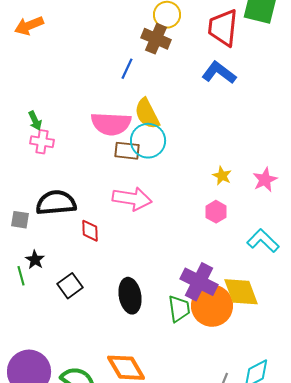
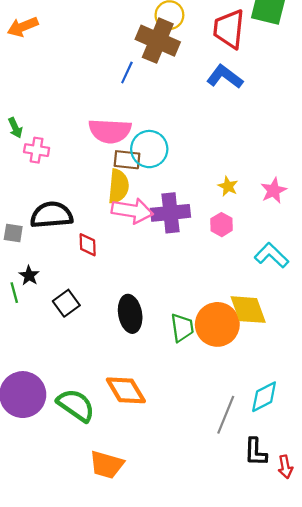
brown cross: (156, 39) -> (158, 41), size x1.4
yellow semicircle: (147, 114) -> (118, 186), moved, turned -148
green arrow: (35, 121) -> (15, 128), moved
purple cross: (199, 282) -> (171, 213), moved, turned -33

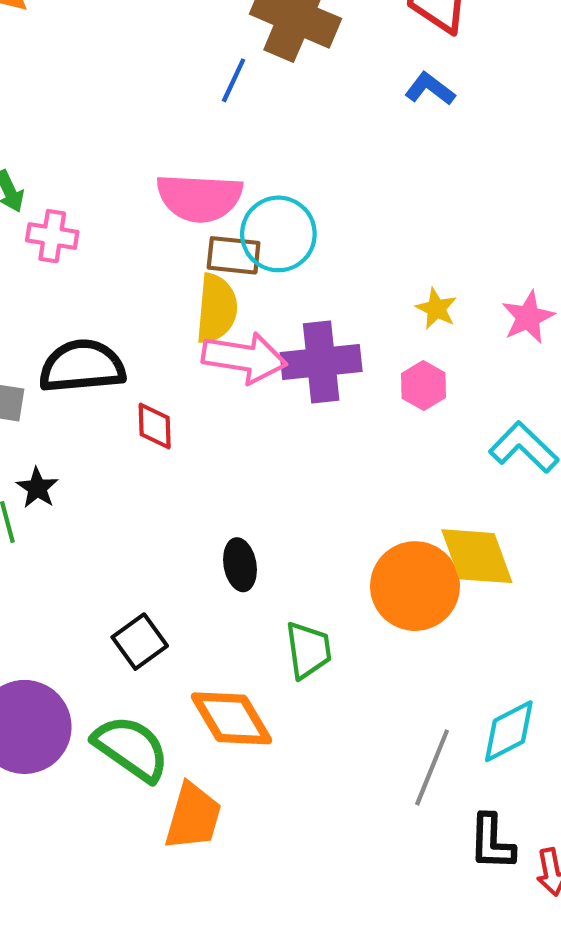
blue L-shape: (225, 77) -> (430, 89), size x0.7
black square: (66, 303) -> (140, 642), moved
black ellipse: (130, 314) -> (240, 565), size x0.7
green trapezoid: (182, 328) -> (308, 650), moved
orange trapezoid: (107, 465) -> (193, 817), moved, turned -90

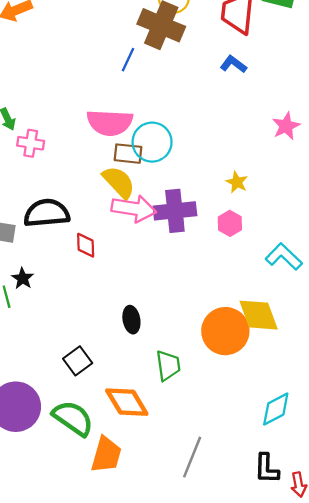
yellow semicircle: (217, 309) -> (119, 182), turned -48
pink star: (528, 317) -> (286, 126), moved
gray line: (432, 767) -> (192, 457), moved

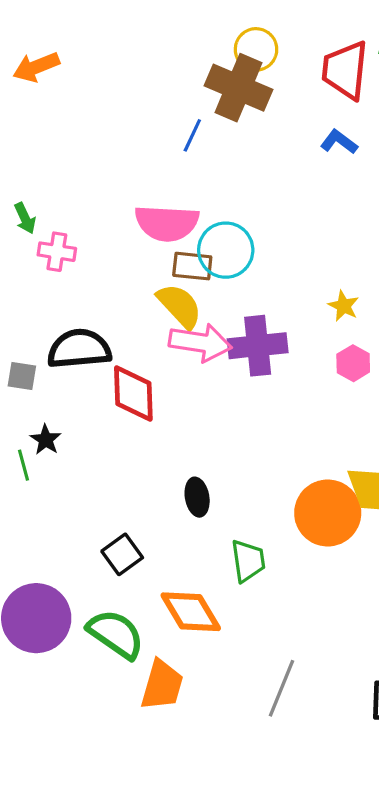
pink hexagon: (230, 223) -> (353, 363), moved
red diamond: (86, 245) -> (133, 394), size x1.6

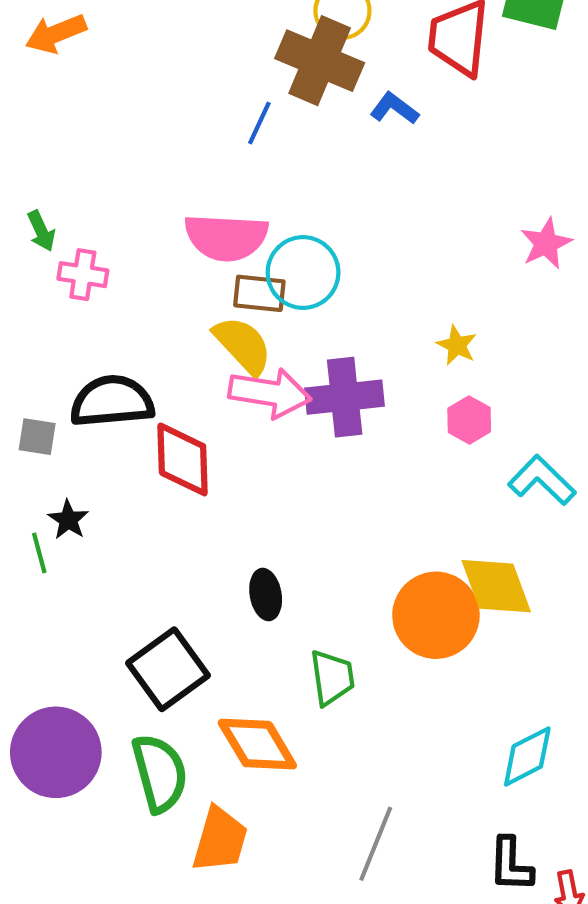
blue L-shape: (339, 142) -> (394, 108), moved
black square: (122, 554) -> (168, 669), size x1.5
green semicircle: (116, 634) -> (160, 773), turned 40

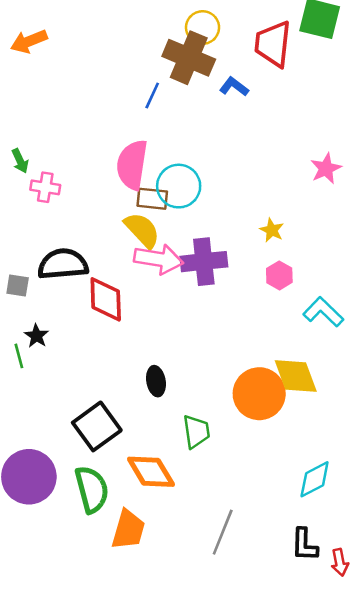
pink semicircle: (226, 237) -> (132, 165), turned 96

